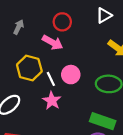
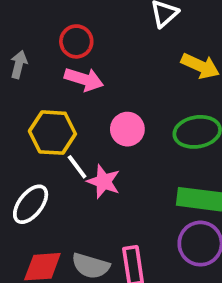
red circle: (62, 22) -> (76, 41), moved
white line: (51, 79) -> (77, 167), moved

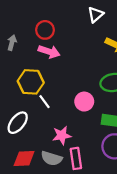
pink circle: (127, 129) -> (84, 102), moved
pink star: (104, 182) -> (62, 135), moved, turned -30

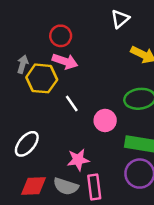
gray arrow: (12, 43) -> (23, 64), moved
yellow hexagon: (31, 82) -> (42, 78), moved
white line: (45, 102) -> (72, 103), moved

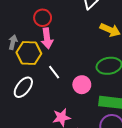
pink arrow: (65, 61) -> (47, 38), turned 66
white ellipse: (27, 144) -> (23, 87), moved

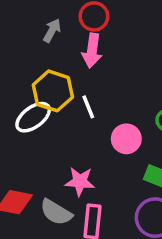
gray arrow: (13, 42) -> (52, 30), moved
yellow hexagon: (29, 53) -> (53, 91), moved

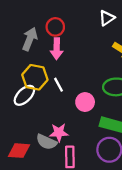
gray arrow: (52, 30) -> (30, 39), size x1.5
gray semicircle: (56, 212) -> (47, 142), moved

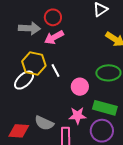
gray arrow: (30, 39) -> (29, 28), turned 70
pink arrow: (57, 49) -> (54, 37), turned 60
pink star: (59, 133) -> (78, 116), moved

